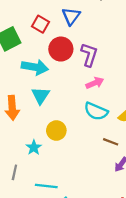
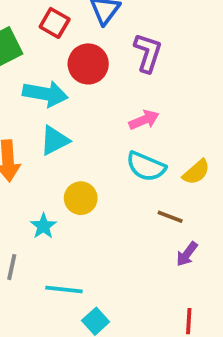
purple L-shape: (89, 55) -> (148, 53), moved
cyan triangle: (41, 95) -> (55, 140), turned 30

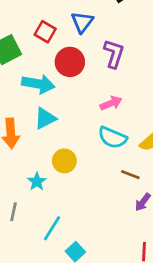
cyan line: (64, 289) -> (52, 228), turned -64

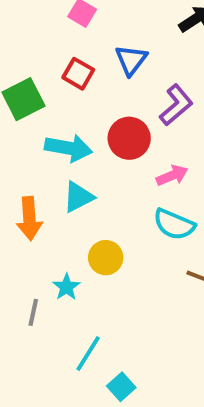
purple L-shape: (114, 54) -> (176, 105), turned 32
red circle: (70, 62) -> (129, 138), moved
gray line: (14, 212) -> (33, 312), moved

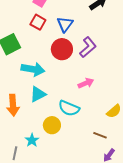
red square: (78, 74) -> (38, 22), moved
red circle: (129, 138) -> (62, 49), moved
cyan semicircle: (174, 224) -> (69, 108), moved

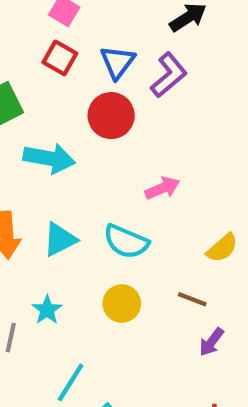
purple L-shape: (88, 47) -> (169, 75), moved
cyan triangle: (38, 94) -> (60, 239), moved
yellow circle: (52, 125) -> (122, 303), moved

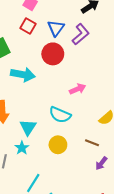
cyan triangle: (60, 239) -> (28, 127), moved, turned -30

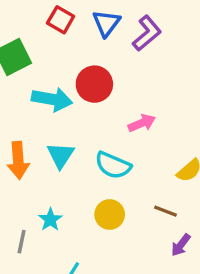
red circle: (53, 54) -> (94, 84), moved
cyan triangle: (28, 127) -> (61, 155), moved

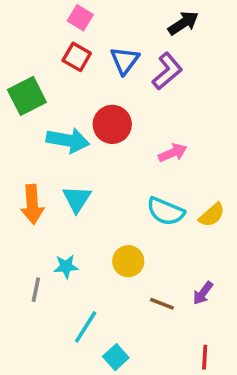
pink arrow: (142, 123) -> (173, 153), moved
cyan semicircle: (113, 165) -> (166, 211), moved
brown line: (166, 211) -> (162, 304), moved
cyan star: (50, 220) -> (66, 266), turned 30

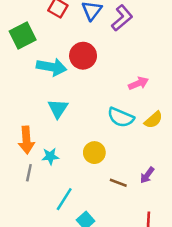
pink arrow: (173, 153) -> (138, 83), moved
orange arrow: (32, 204) -> (26, 140), moved

